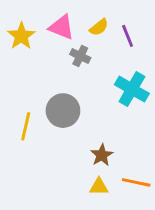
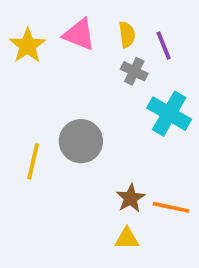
yellow semicircle: (99, 27) -> (127, 34), turned -60
gray cross: (80, 56) -> (134, 71), moved
orange line: (136, 182) -> (171, 207), moved

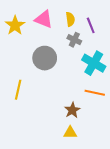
gray circle: (81, 141) -> (45, 58), moved
orange line: (171, 207) -> (95, 93), moved

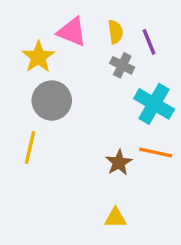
yellow star: (15, 25) -> (38, 57), moved
gray circle: (45, 58) -> (52, 101), moved
brown star: (72, 110) -> (119, 163), moved

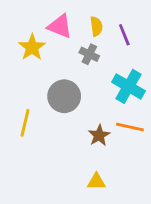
gray cross: (122, 65) -> (89, 54), moved
gray circle: (52, 101) -> (64, 96), moved

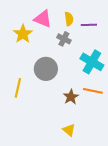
purple line: (124, 35) -> (89, 25), turned -70
yellow triangle: (96, 182) -> (69, 130), turned 40

